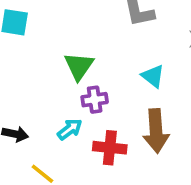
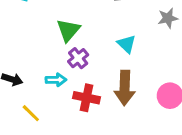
purple cross: (95, 100) -> (78, 58), turned -36
cyan arrow: (70, 129) -> (56, 80), turned 30

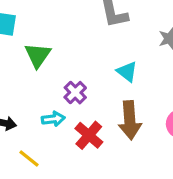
green triangle: (68, 30) -> (38, 55), moved
red cross: (87, 98) -> (89, 135), turned 35

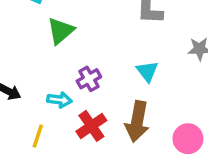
yellow line: (29, 158) -> (38, 136), moved, turned 55

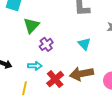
purple cross: (89, 79) -> (46, 44), moved
brown arrow: (137, 122) -> (81, 74), turned 75

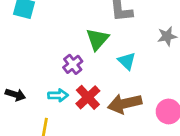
green triangle: (31, 26) -> (97, 39), moved
red cross: (55, 79) -> (88, 97), moved

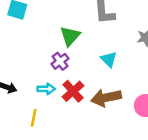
green triangle: (97, 39) -> (70, 36), moved

